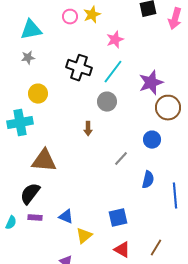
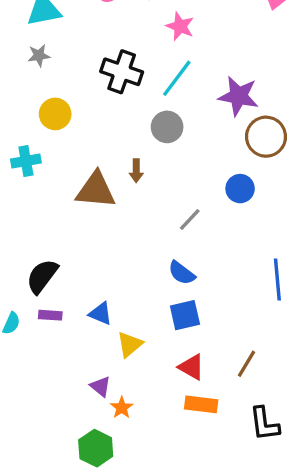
pink star: (115, 40) -> (180, 26), turned -30
purple star: (151, 83) -> (238, 96), turned 30
cyan cross: (20, 123) -> (26, 161), size x0.7
brown triangle: (44, 161) -> (96, 190), moved
blue semicircle: (148, 180) -> (182, 273), moved, turned 114

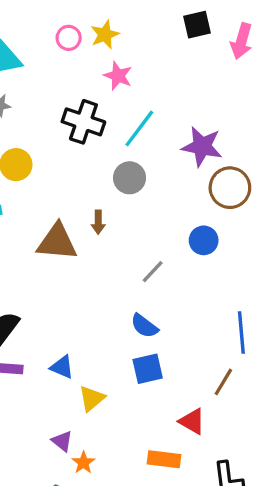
pink star: (180, 26) -> (118, 76), moved
brown line: (247, 364) -> (223, 382), moved
red triangle: (191, 367) -> (192, 421), moved

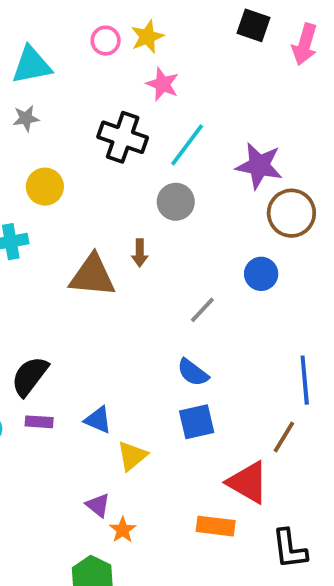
black square: (197, 25) -> (254, 25), turned 32
red triangle: (192, 421) -> (248, 482), size x1.4

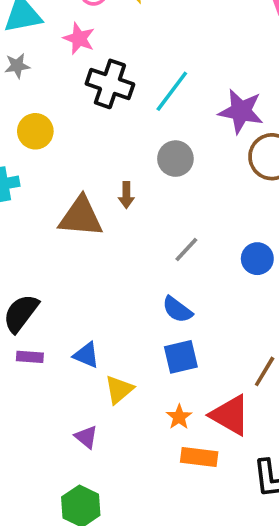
pink star: (162, 84) -> (79, 38), moved
gray circle: (176, 202) -> (175, 159), moved
blue circle: (261, 274) -> (257, 259), moved
orange star: (123, 530) -> (179, 417), moved

